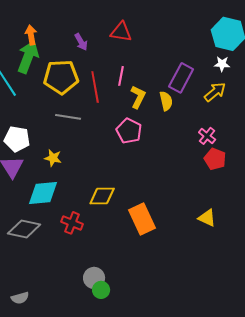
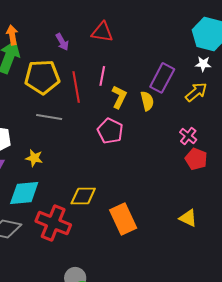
red cross: (72, 223) -> (53, 223), size x1.6

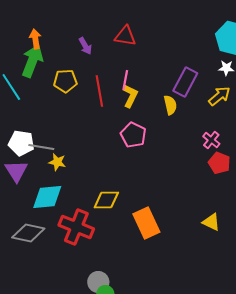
yellow pentagon: (42, 77) -> (65, 81), size x0.7
yellow L-shape: (119, 97) -> (130, 96), moved
gray line: (49, 117) -> (41, 147), moved

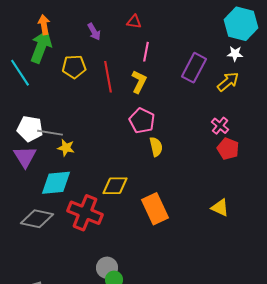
red triangle: (125, 36) -> (134, 22), size x0.7
pink line: (125, 80) -> (146, 52), moved
yellow semicircle: (170, 105) -> (156, 147), moved

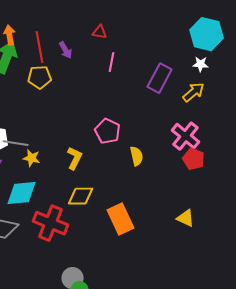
purple arrow: (94, 32) -> (66, 50), moved
red line: (108, 77) -> (40, 47), moved
yellow L-shape: (139, 82) -> (75, 158), moved
pink cross: (220, 126) -> (186, 136), size x1.6
yellow semicircle: (156, 147) -> (137, 156), moved

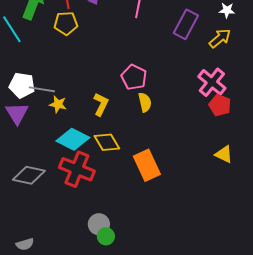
yellow semicircle: (137, 156) -> (145, 102), moved
cyan diamond: (22, 193) -> (73, 139), moved, turned 32
yellow diamond: (81, 196) -> (107, 142), turned 60
yellow triangle: (186, 218) -> (224, 154), moved

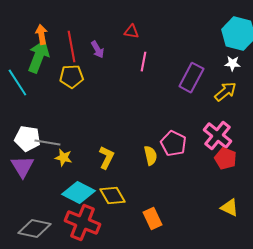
pink pentagon: (134, 77) -> (173, 144), moved
orange rectangle: (147, 165) -> (152, 219), size x0.7

